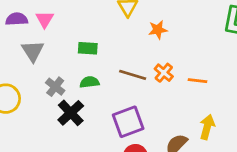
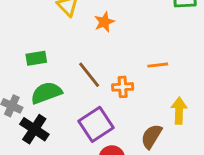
orange cross: (164, 73) -> (123, 87), moved, turned -30
brown line: (133, 75) -> (89, 75), turned 48
green semicircle: (89, 82) -> (46, 93), size x1.5

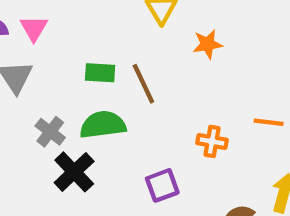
brown line: (89, 75) -> (143, 84), moved
purple square: (96, 124) -> (162, 185), size x0.7

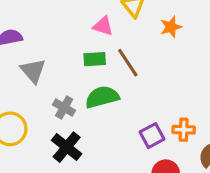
pink triangle: (34, 28) -> (103, 26), moved, turned -35
orange cross: (212, 141) -> (184, 130), moved
black cross: (74, 172) -> (67, 147), moved

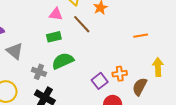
brown line: (128, 63) -> (82, 24), moved

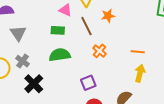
yellow arrow: (158, 67) -> (140, 73), moved
gray cross: (39, 72) -> (23, 61), moved
orange cross: (120, 74) -> (99, 51), moved, turned 32

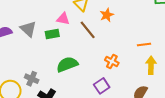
green rectangle: (58, 30) -> (52, 34), moved
gray triangle: (18, 33) -> (28, 29), moved
orange cross: (99, 51) -> (112, 62), moved

